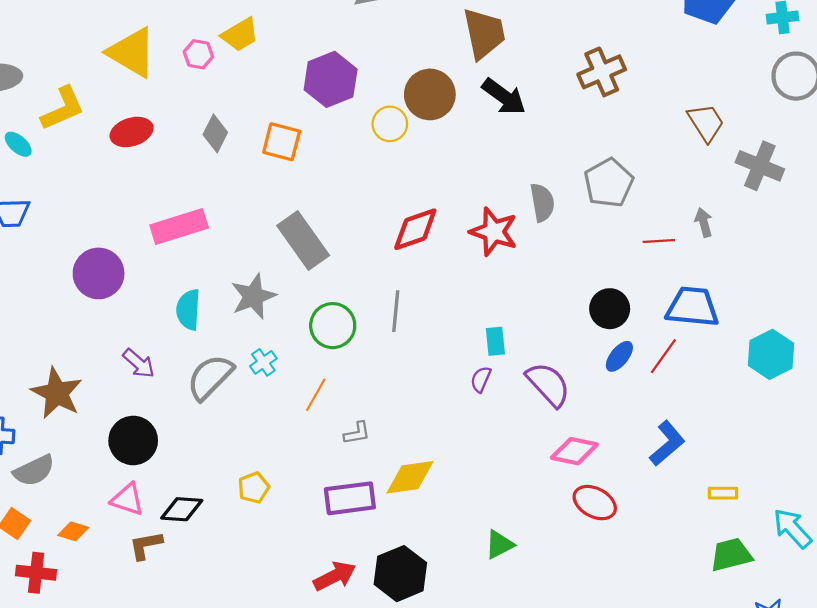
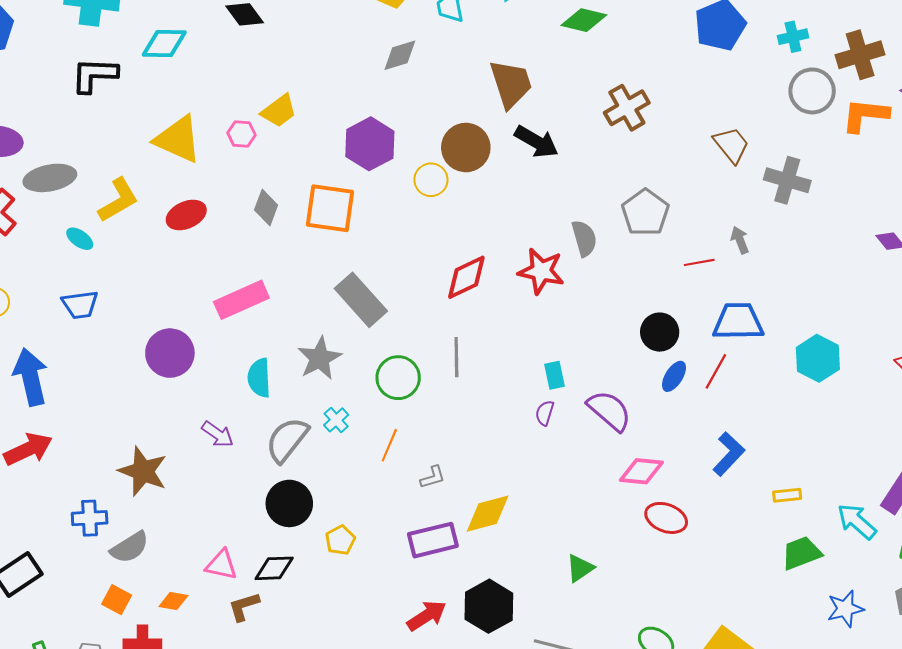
orange square: (282, 142) -> (330, 208), size x1.4
black circle: (133, 440) -> (289, 503), moved

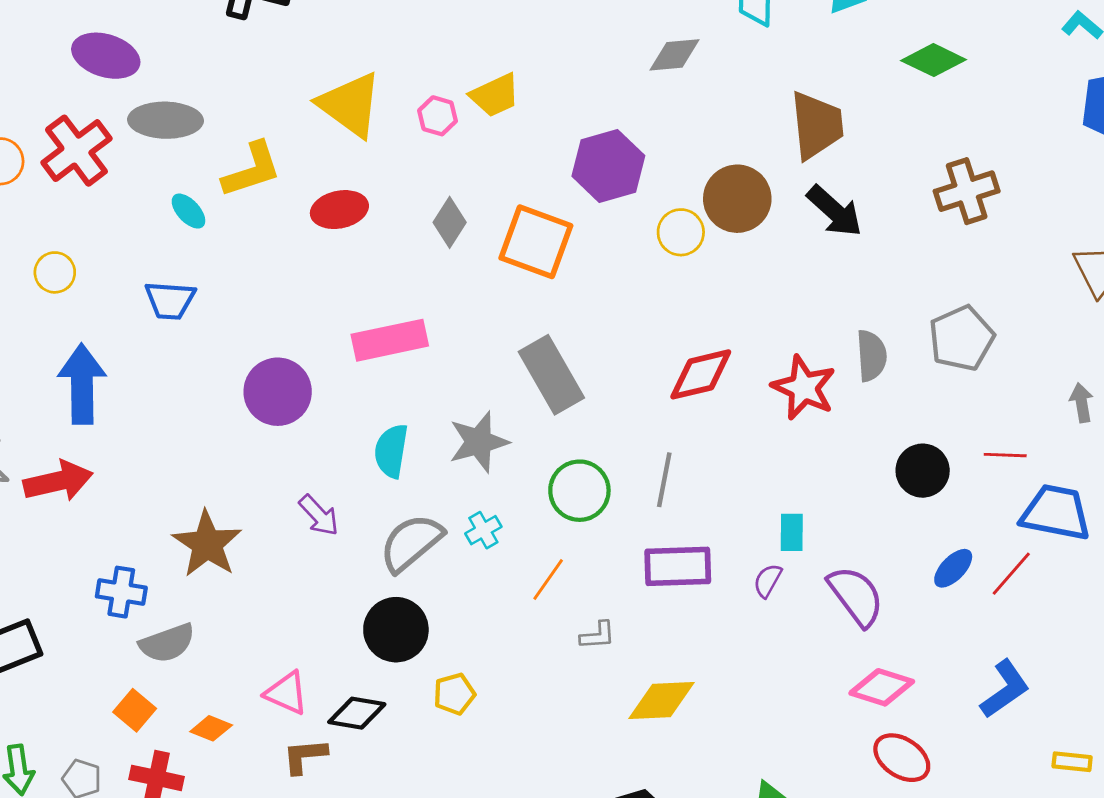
red line: (699, 262) -> (1005, 455), moved
black circle: (660, 332) -> (923, 471), moved
purple rectangle: (433, 540) -> (678, 566), moved

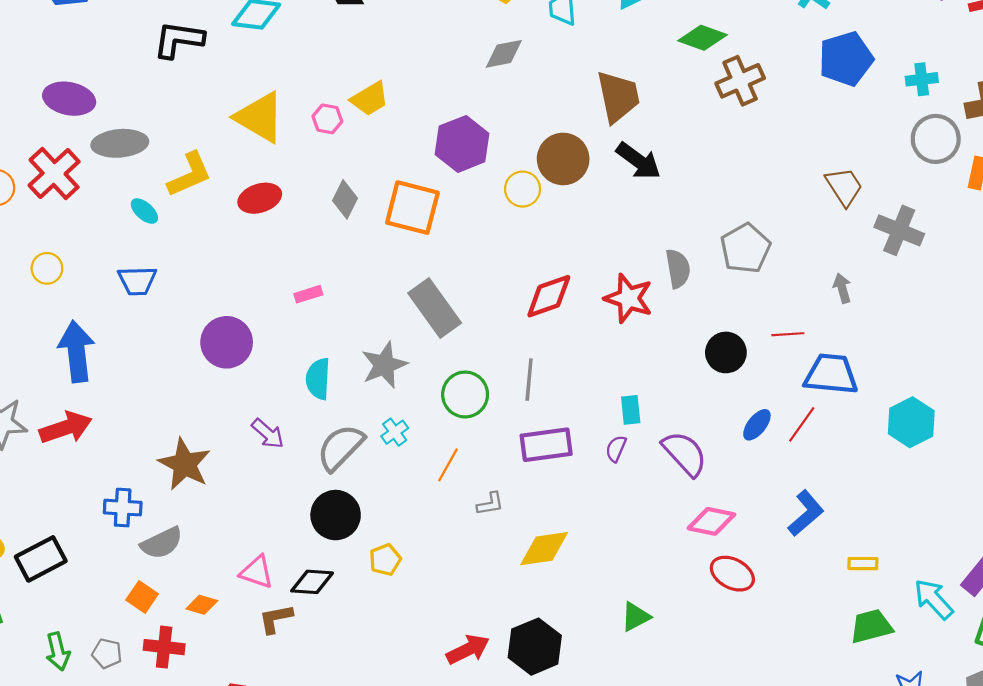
brown cross: (967, 191) -> (740, 81), moved
pink rectangle: (390, 340) -> (308, 294), size x0.5

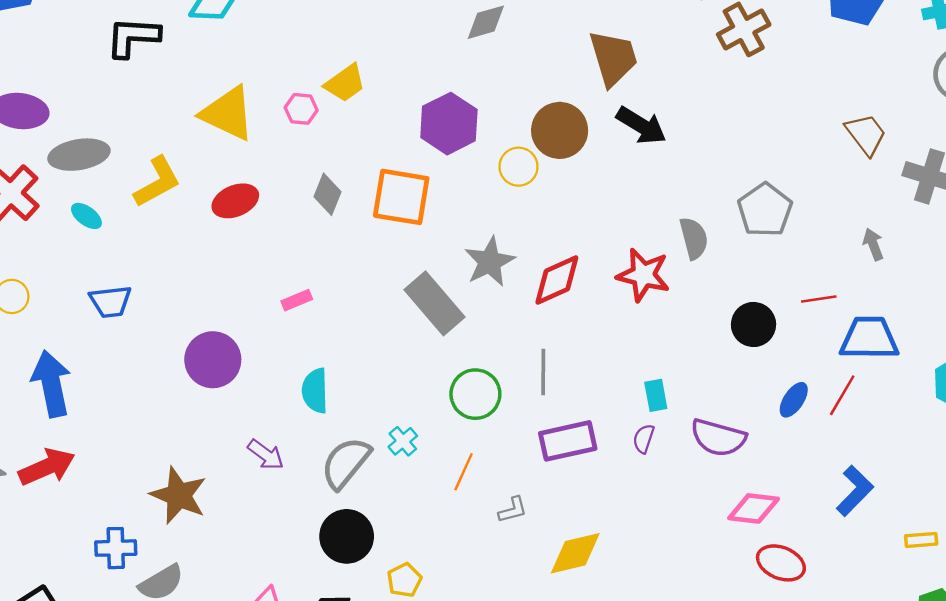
cyan ellipse: (144, 211) -> (86, 216), moved
gray star: (384, 365) -> (490, 262), moved
purple semicircle: (685, 454) -> (718, 438), turned 153

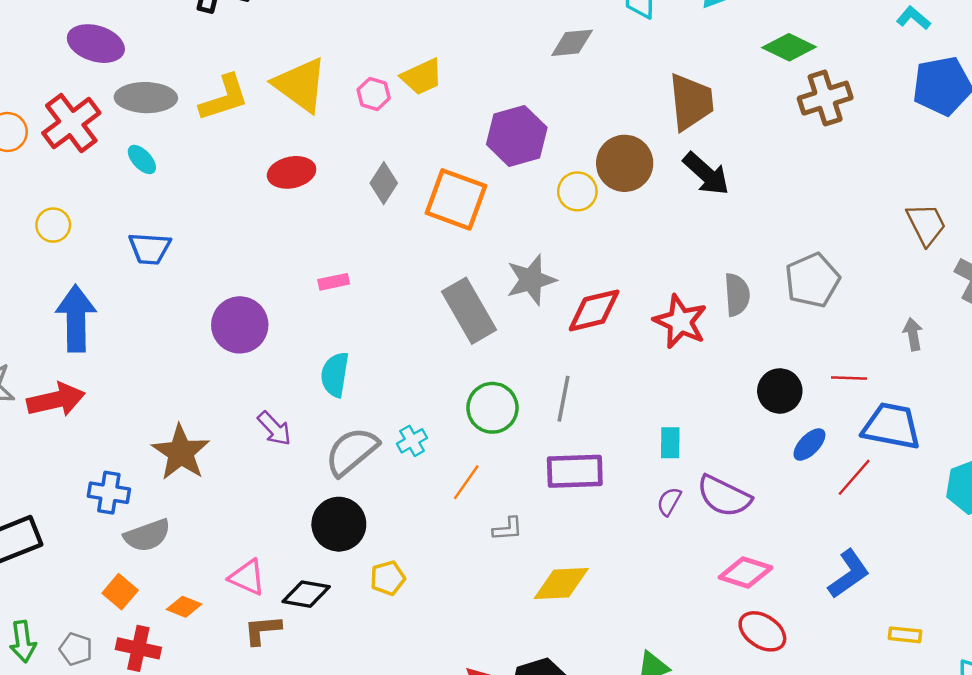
yellow L-shape: (157, 182) -> (224, 98), moved
blue ellipse: (794, 400) -> (809, 444), moved
purple semicircle: (644, 439) -> (669, 501), moved

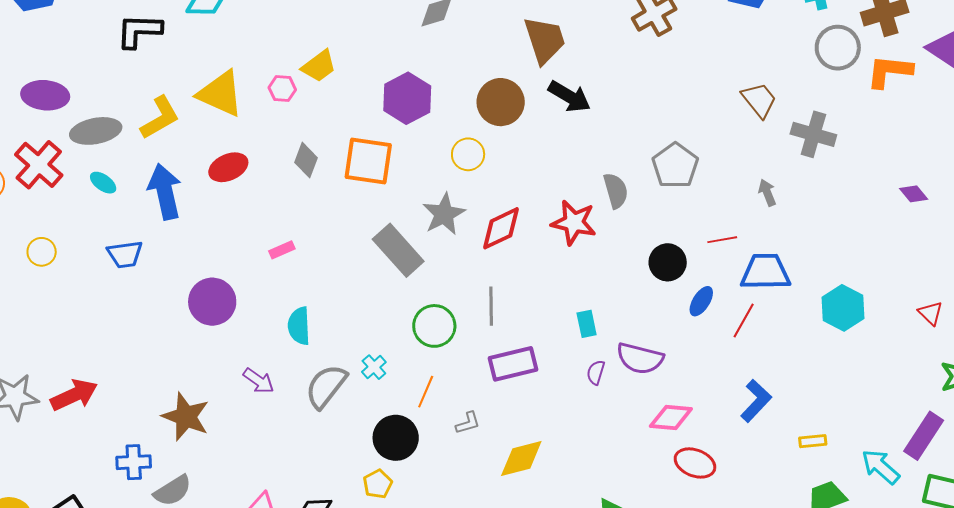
yellow circle: (577, 191) -> (468, 154), moved
blue arrow: (76, 318) -> (165, 192), moved
black circle: (339, 524) -> (396, 438), moved

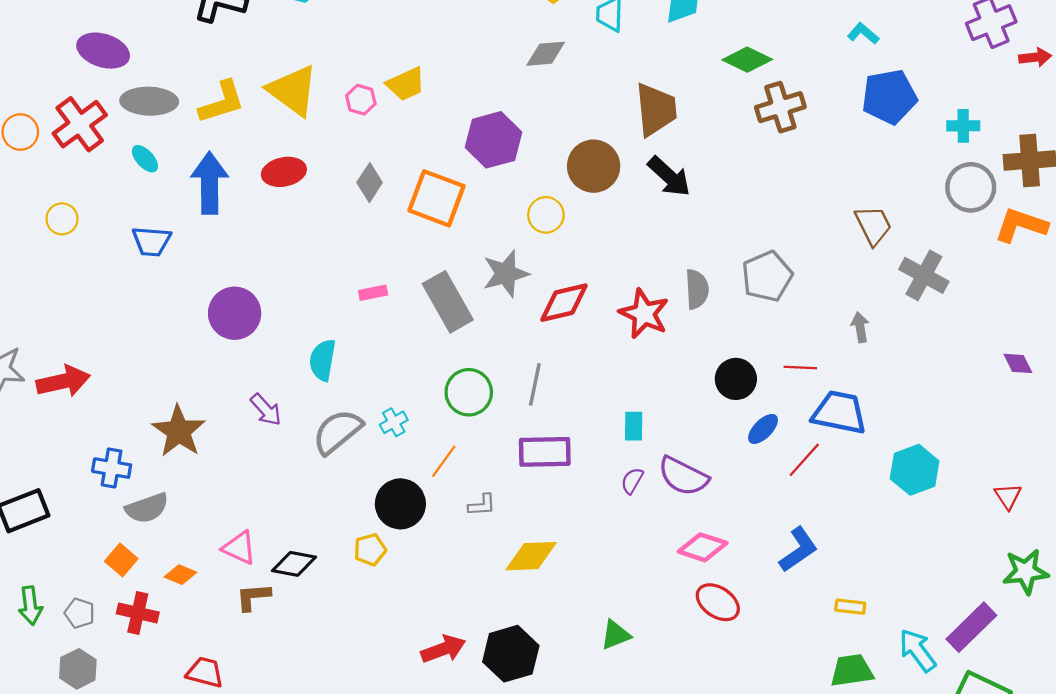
pink rectangle: (282, 250) -> (373, 293), moved

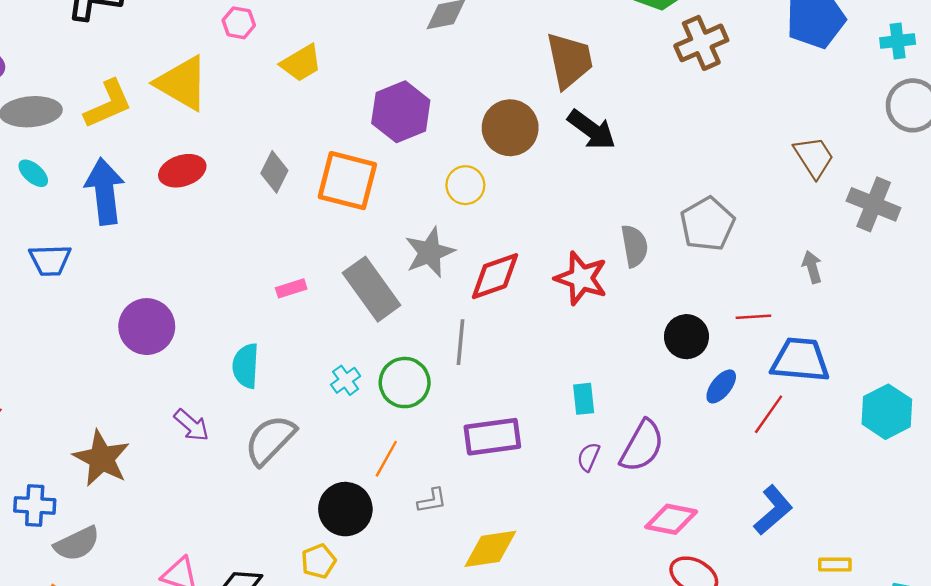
pink hexagon: (361, 100) -> (239, 23), moved
gray line: (535, 384) -> (461, 342), moved
cyan cross: (394, 422) -> (346, 380), moved
purple semicircle: (683, 476) -> (642, 446), turned -81

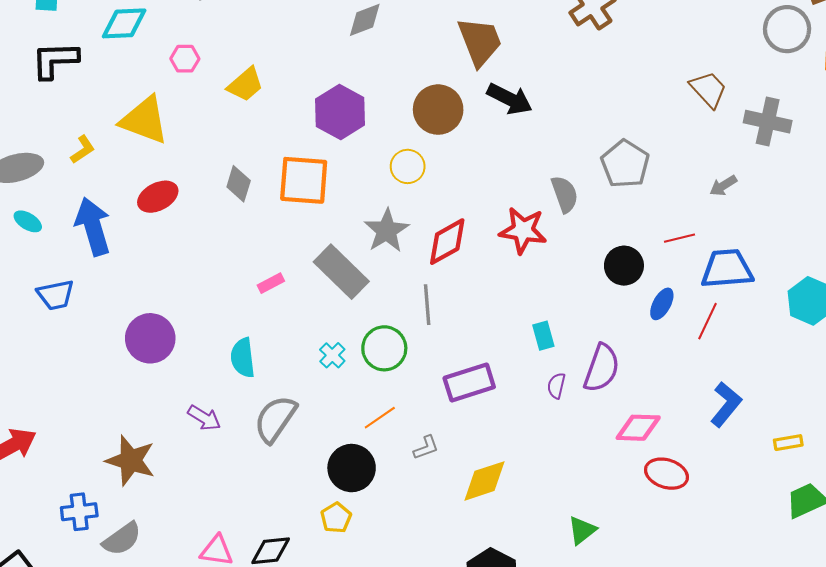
yellow L-shape: (108, 104) -> (83, 150), size x0.6
gray arrow: (812, 267) -> (723, 186), turned -96
orange line: (386, 459) -> (380, 418), turned 36

